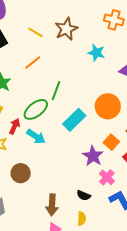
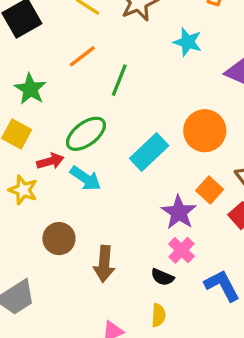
green line: (56, 91) -> (119, 80), moved
red arrow: (15, 126) -> (50, 161), turned 49
pink cross: (107, 177) -> (181, 250), moved
brown arrow: (52, 205) -> (104, 264), moved

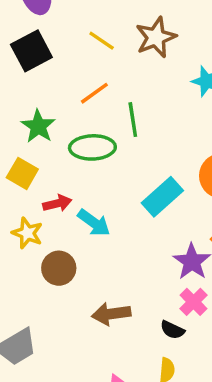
green line: (119, 80) -> (133, 120), turned -32
green ellipse: (86, 134) -> (92, 147), moved, turned 33
brown circle: (59, 239) -> (59, 268), moved
brown arrow: (104, 264) -> (111, 314), turned 76

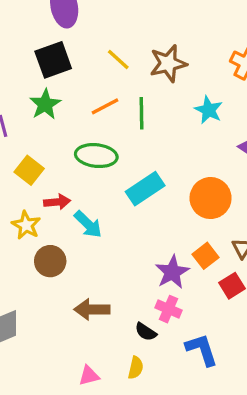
green line: (133, 120) -> (141, 113), moved
green star: (38, 126) -> (45, 104), moved
cyan rectangle: (162, 197) -> (145, 189), moved
pink cross: (193, 302) -> (169, 309), turned -30

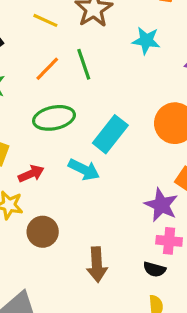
cyan arrow: (88, 224) -> (84, 170), moved
brown arrow: (92, 309) -> (97, 265), turned -76

